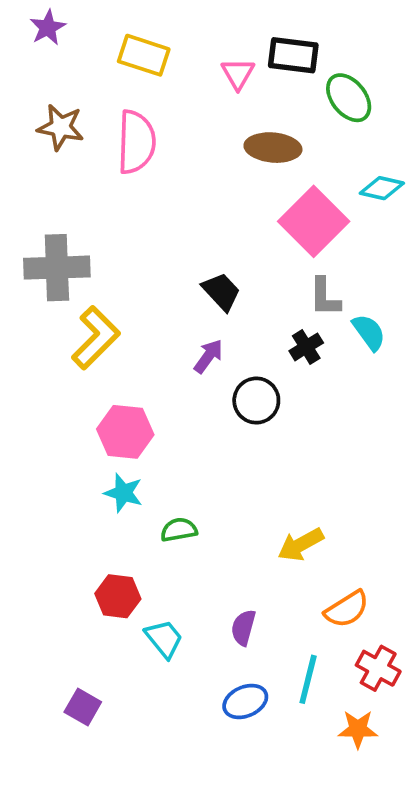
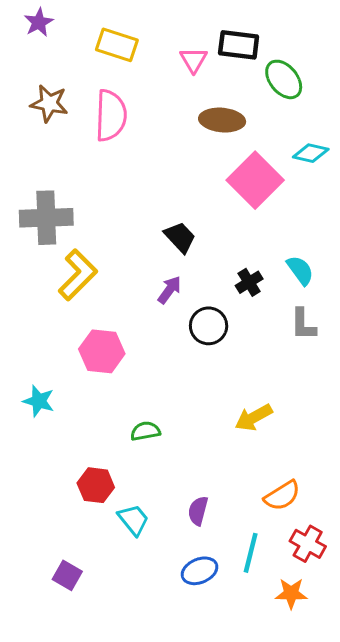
gray L-shape: (325, 297) -> (303, 324), moved
cyan star: (123, 493) -> (39, 401), moved
yellow arrow: (301, 545) -> (254, 418), moved

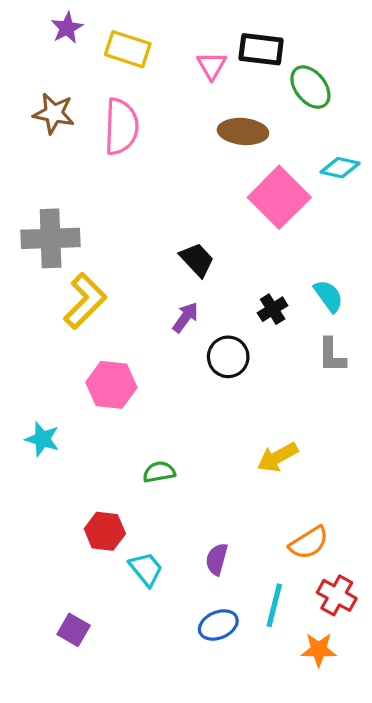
purple star: (39, 22) -> (67, 28), moved

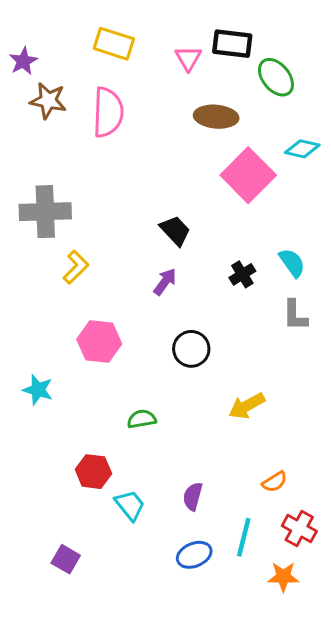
purple star: (67, 28) -> (23, 61), moved
yellow L-shape: (85, 301) -> (76, 267), size x0.7
black circle: (228, 357) -> (191, 349), moved
orange semicircle: (309, 543) -> (275, 482), size x0.7

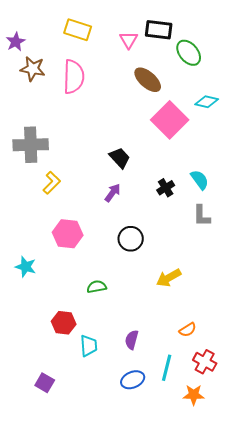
brown ellipse: (216, 117) -> (148, 80), turned 36
cyan trapezoid: (130, 505) -> (89, 346), turned 35

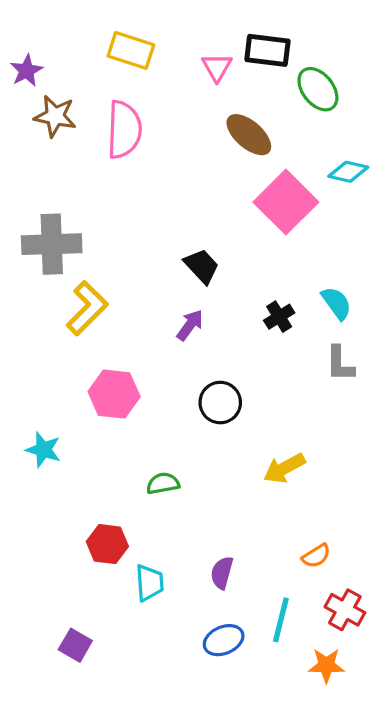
yellow L-shape: (52, 183) -> (87, 308), size x1.4

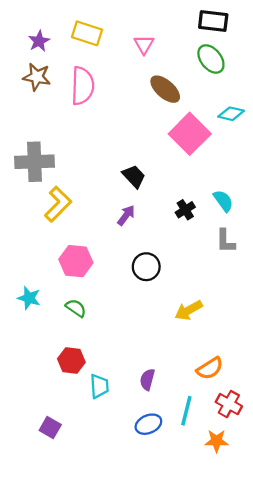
black rectangle: (267, 50) -> (213, 21), moved
purple star: (26, 71) -> (39, 41), moved
green semicircle: (163, 483) -> (76, 308), moved, turned 45
orange semicircle: (316, 556) -> (210, 368), size x1.4

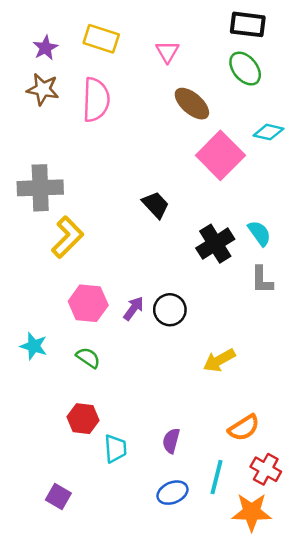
black cross: (185, 210) -> (215, 244), size x1.6
purple arrow: (126, 215) -> (134, 308), moved
orange star: (217, 441) -> (252, 512), size x1.4

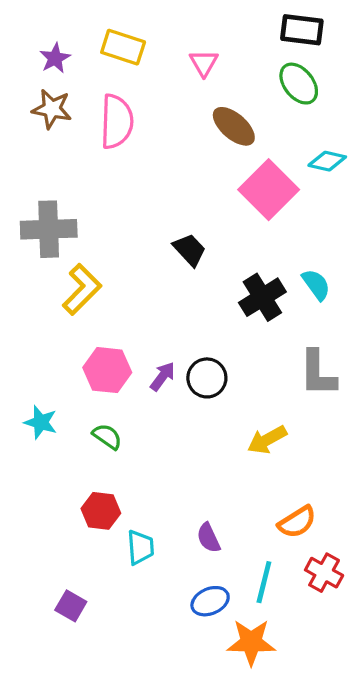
gray L-shape: (262, 280) -> (318, 373), moved, size x1.4
purple semicircle: (171, 441) -> (209, 538), turned -40
orange star: (252, 512) -> (251, 642), moved

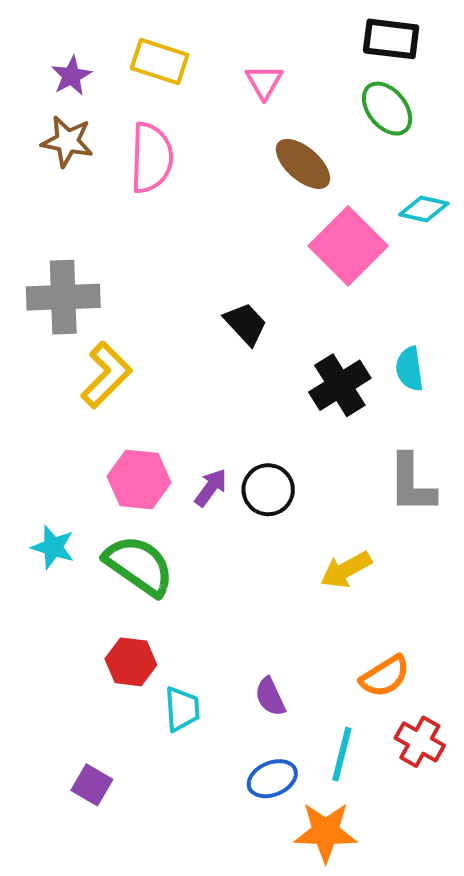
cyan semicircle: (316, 285) -> (410, 369), turned -152
green semicircle: (107, 437) -> (139, 566), size x1.8

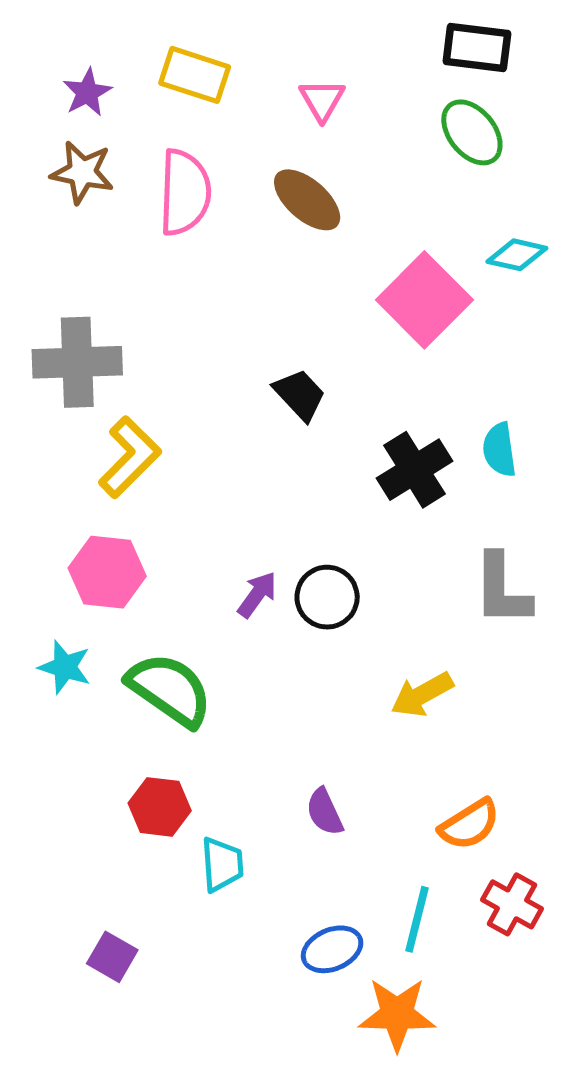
brown ellipse: (303, 164) -> (307, 200), moved
pink hexagon: (139, 479) -> (107, 572), moved
purple semicircle: (270, 697) -> (325, 812), moved

